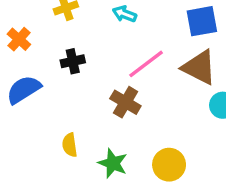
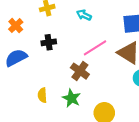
green star: (113, 163) -> (71, 98), moved

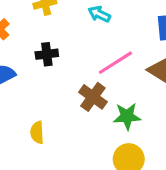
green star: (71, 98) -> (127, 116), moved, turned -30

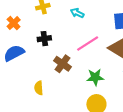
brown cross: (93, 97) -> (63, 64), moved

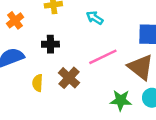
green star: (95, 77) -> (121, 100), moved
yellow semicircle: (39, 88) -> (38, 83), moved

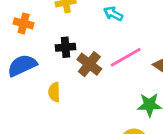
orange cross: (15, 20) -> (24, 23), turned -35
brown cross: (69, 78) -> (89, 64), moved

